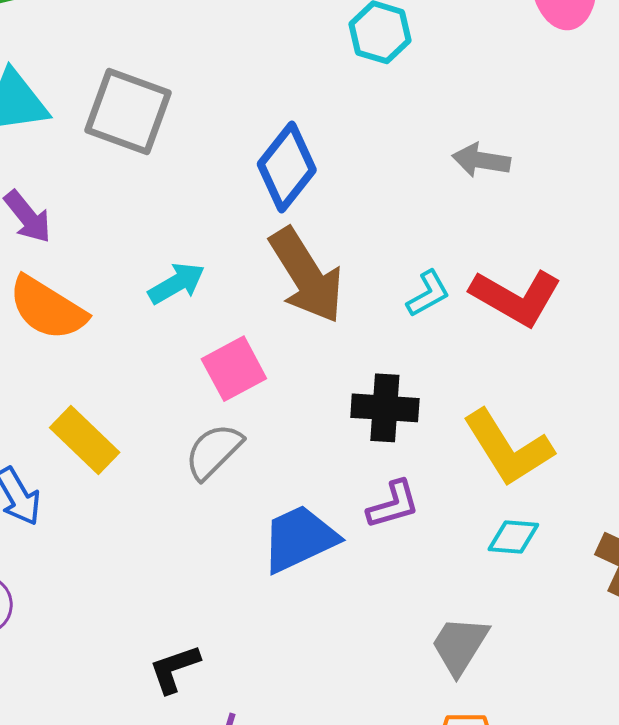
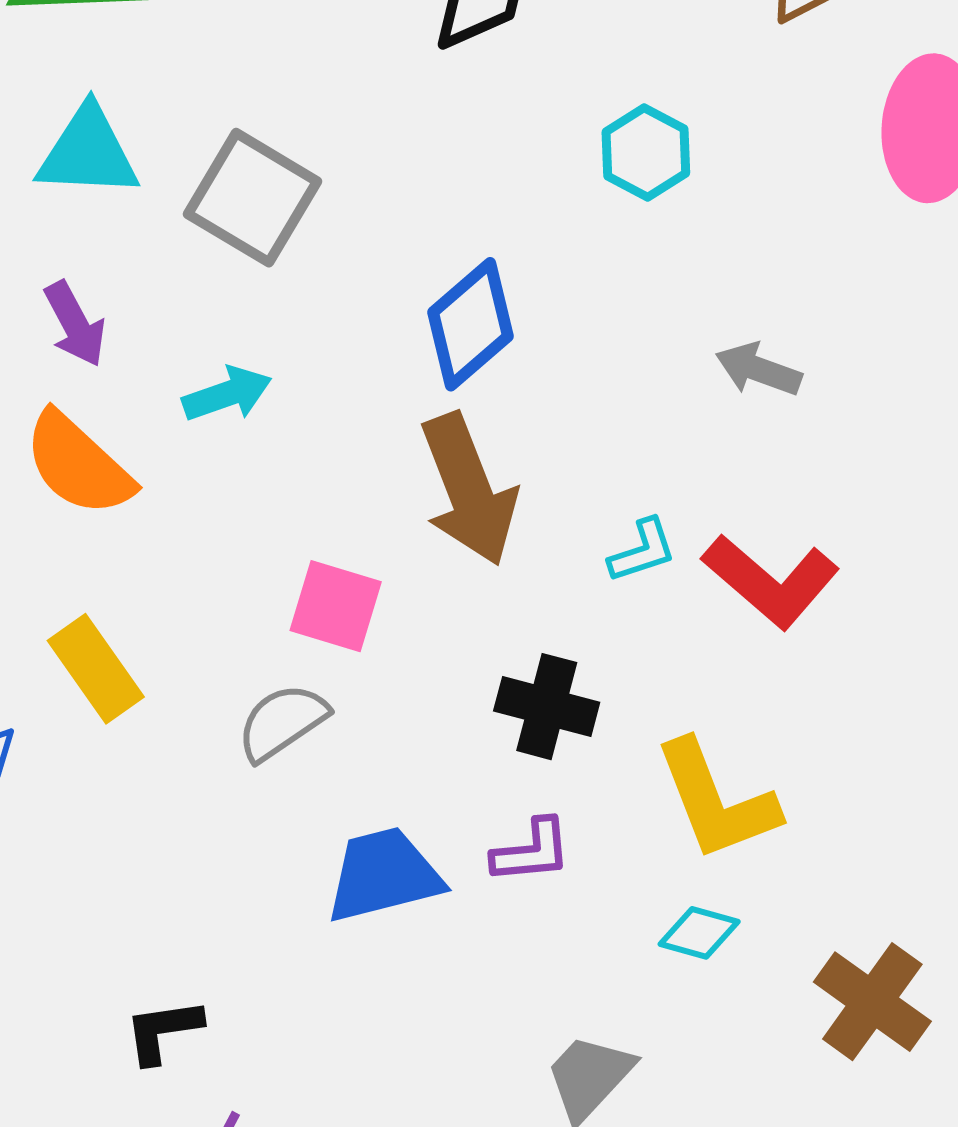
cyan arrow: (177, 283) -> (227, 394), moved
pink square: (234, 369) -> (336, 606), turned 34

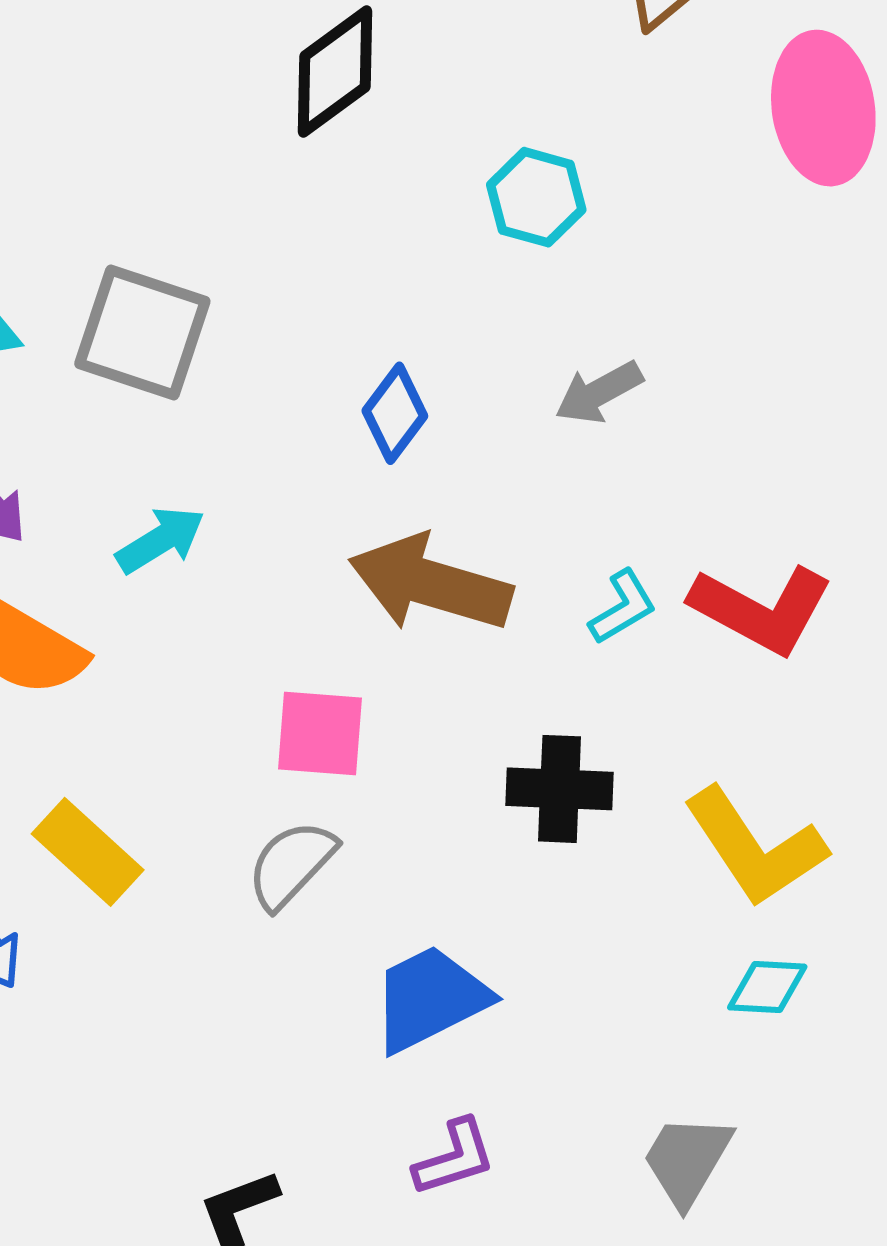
blue diamond: (471, 324) -> (395, 413), size x0.7
gray arrow: (758, 369) -> (599, 392), moved, turned -36
brown arrow: (469, 490) -> (430, 584), turned 140
purple L-shape: (532, 851) -> (454, 1158), moved

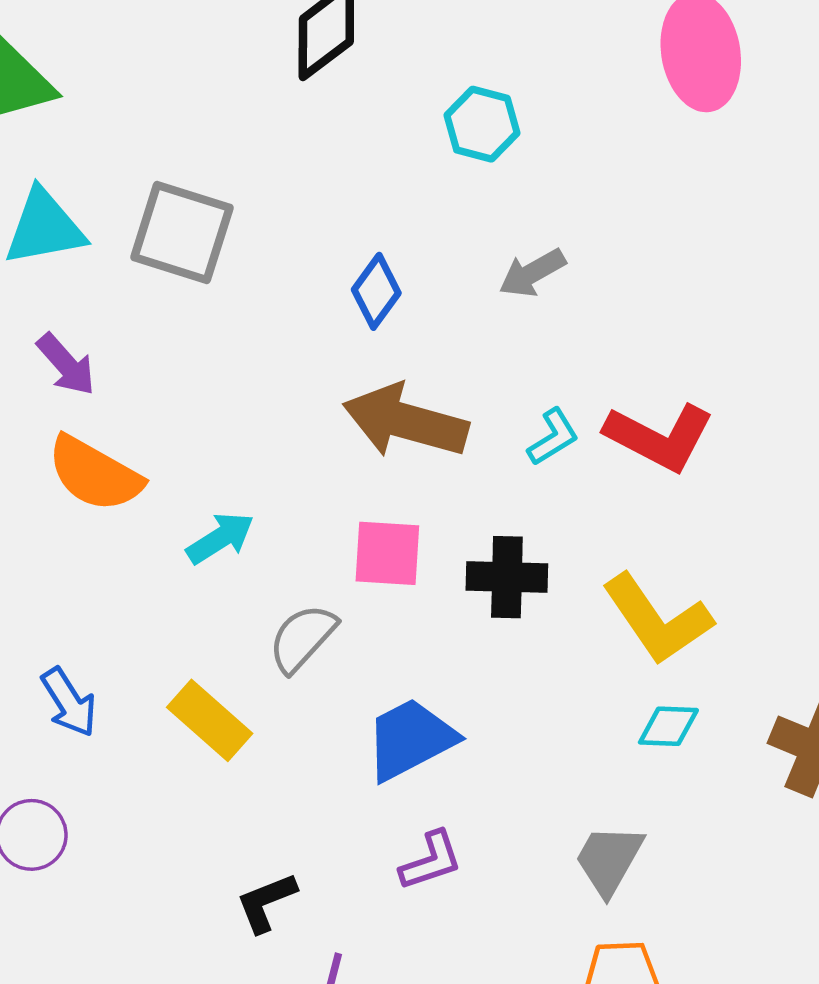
cyan arrow: (161, 540) -> (220, 538), moved
pink square: (320, 733) -> (387, 553), moved
yellow rectangle: (88, 852) -> (210, 720), moved

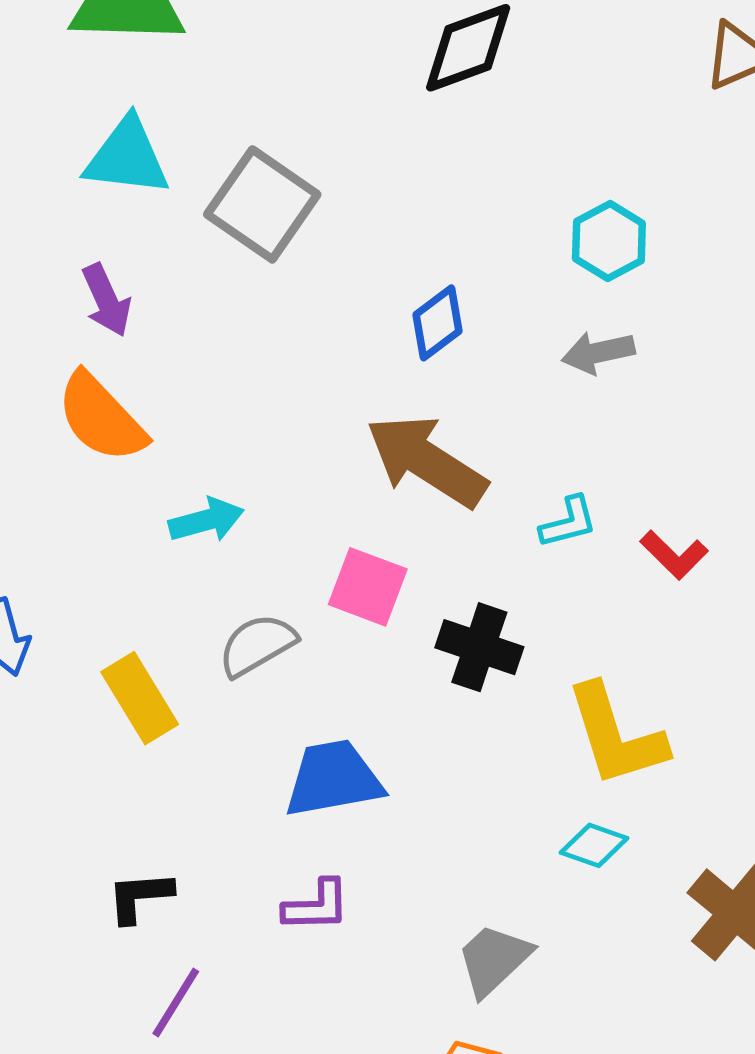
cyan hexagon: (482, 124) -> (609, 241), moved
red L-shape: (659, 437) -> (674, 555), size x0.6

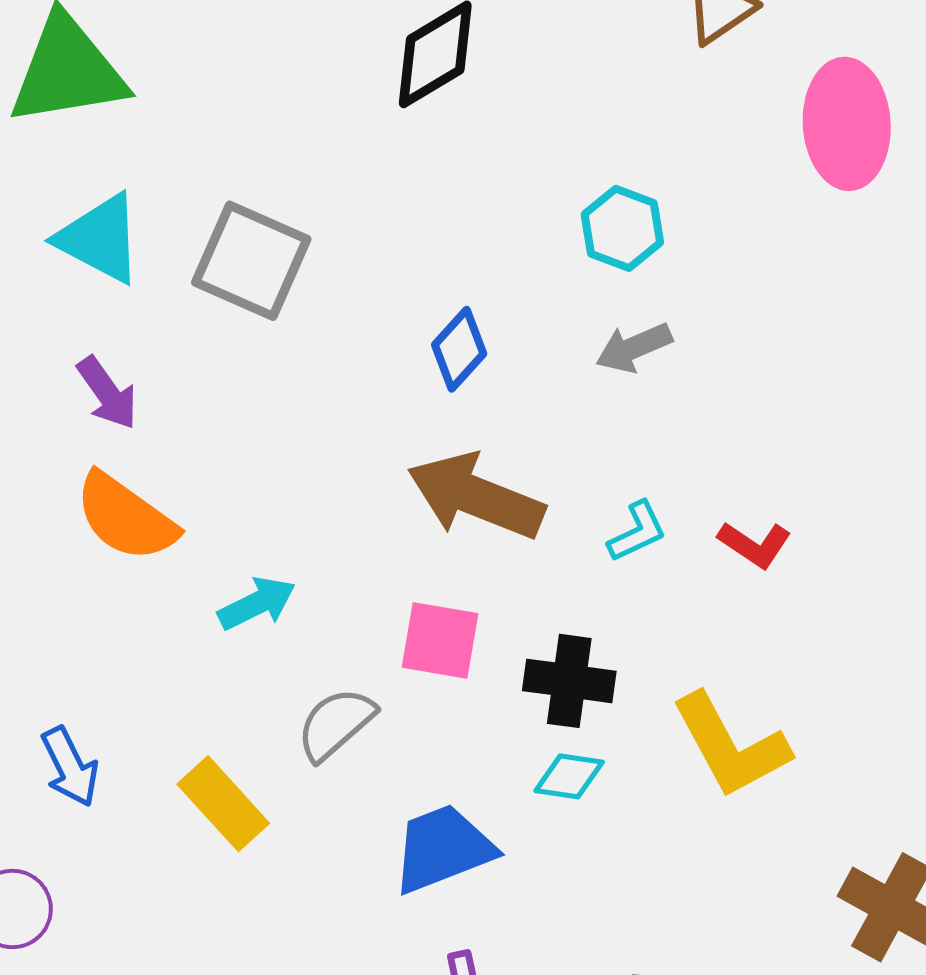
cyan triangle: (127, 157) -> (100, 239), turned 32
cyan diamond: (594, 845) -> (569, 776), moved

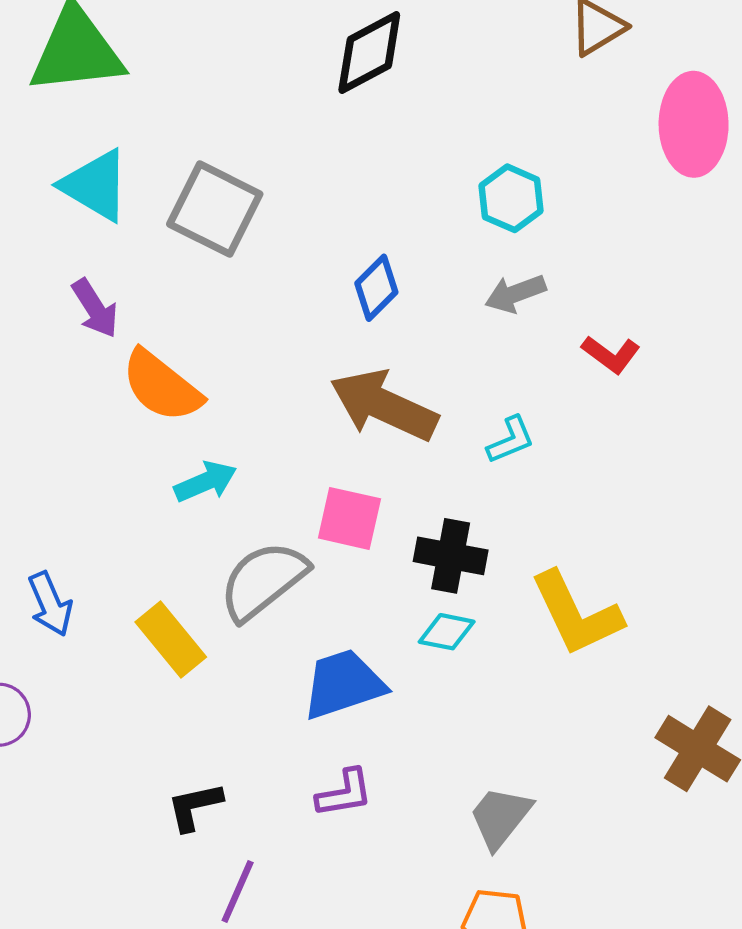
orange semicircle: (126, 517) -> (162, 386), moved
red L-shape: (755, 544) -> (611, 354), moved
gray semicircle: (336, 724) -> (263, 581), size x1.4

